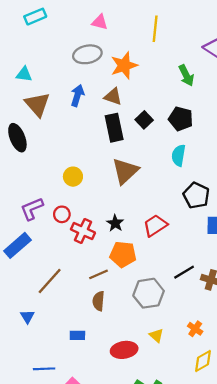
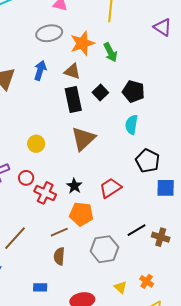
green arrow: (186, 75) -> (110, 52), moved
yellow triangle: (156, 335) -> (120, 287), moved

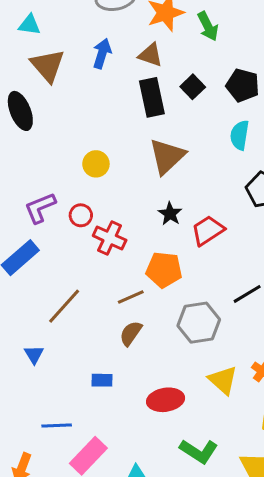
black star: (74, 186) -> (170, 214), moved
brown semicircle: (59, 256) -> (131, 333), turned 30
yellow triangle: (120, 287) -> (223, 380), size x1.5

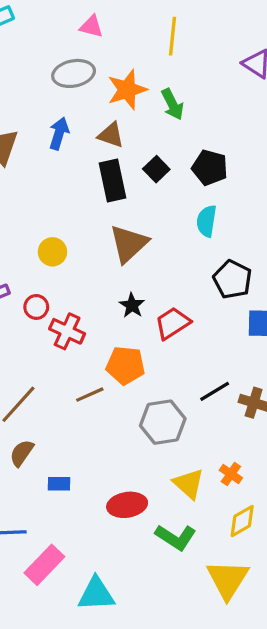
brown semicircle: (131, 333) -> (22, 453), moved
green L-shape: (199, 451) -> (176, 537), moved

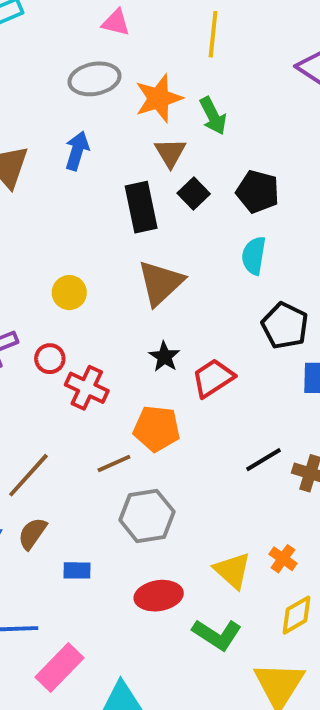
brown triangle: (111, 135) -> (170, 153), moved, turned 40
gray hexagon: (163, 422) -> (147, 516), moved

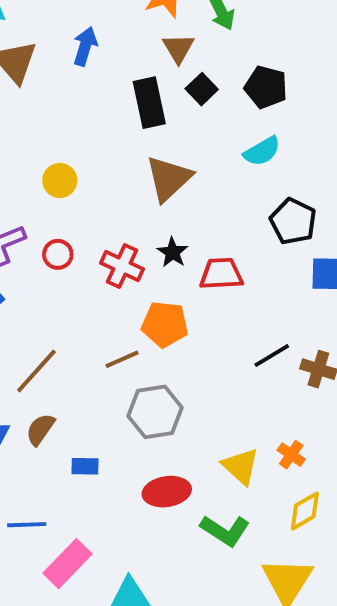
cyan semicircle: (254, 256) -> (262, 151), turned -129
yellow circle: (69, 293) -> (60, 180), moved
red trapezoid: (213, 378) -> (221, 274), turned 30
red cross: (87, 388) -> (122, 266), moved

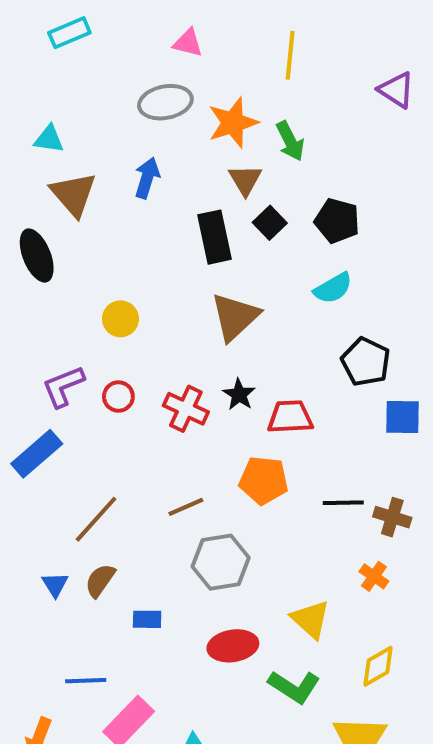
orange pentagon: (165, 324) -> (264, 480), moved
black line: (272, 355) -> (343, 503), turned 30
orange cross: (291, 455) -> (374, 576), moved

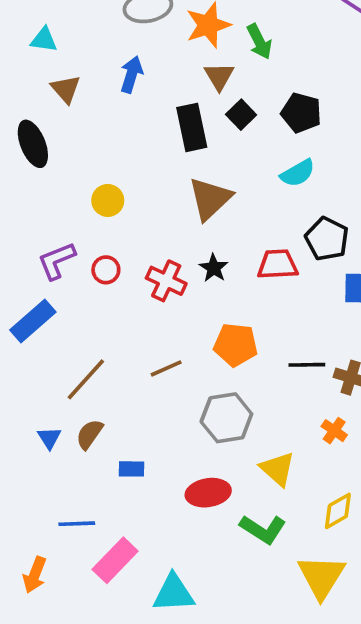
brown triangle: (73, 194) -> (66, 89), size x0.7
red trapezoid: (290, 417) -> (278, 264), moved
gray hexagon: (221, 562) -> (226, 418), moved

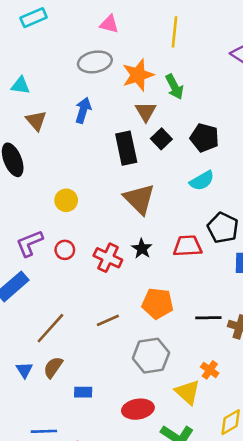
brown triangle: (210, 199) -> (139, 199), turned -32
orange cross: (334, 431) -> (210, 370), moved

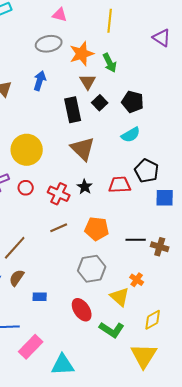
yellow circle: (66, 200) -> (27, 150), size x1.8
brown line: (108, 320) -> (59, 228), moved
red ellipse: (138, 409) -> (82, 310), turned 65

